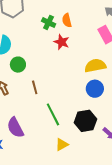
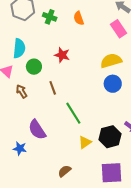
green cross: (49, 22) -> (50, 17), moved
red star: (62, 42) -> (62, 55), moved
black hexagon: (85, 121) -> (110, 137), moved

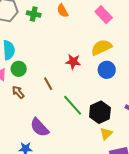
red star: (62, 55) -> (73, 62), moved
green circle: (34, 67) -> (19, 69), moved
black hexagon: (110, 137) -> (100, 112), moved
yellow triangle: (85, 142) -> (106, 134), moved

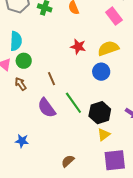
red star: (73, 62) -> (78, 47), moved
blue circle: (107, 70) -> (101, 72), moved
purple semicircle: (40, 127) -> (47, 108), moved

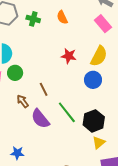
yellow semicircle: (108, 48) -> (99, 56), turned 140
brown arrow: (21, 84) -> (23, 101), moved

